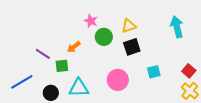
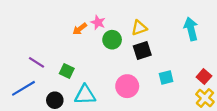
orange arrow: (74, 47) -> (80, 29), moved
purple line: (43, 54) -> (36, 62), moved
green square: (62, 66) -> (67, 71), turned 32

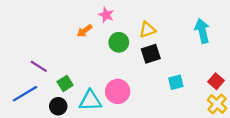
pink star: (98, 22) -> (106, 15), moved
green square: (67, 71) -> (65, 83), moved, turned 32
pink circle: (127, 86) -> (118, 91), moved

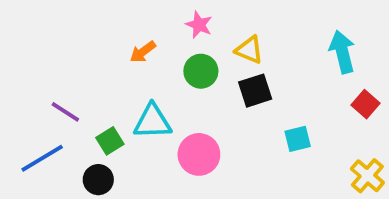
pink star: (106, 15) -> (199, 25), moved
yellow triangle: (147, 30) -> (249, 50), turned 42
red square: (216, 81) -> (365, 104), moved
cyan triangle: (90, 101) -> (152, 122), moved

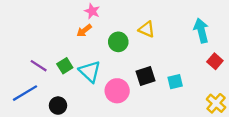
pink star: (199, 25) -> (92, 11), moved
black square: (255, 91) -> (146, 76), moved
cyan triangle: (152, 122) -> (90, 71), turned 45
green square: (110, 141) -> (65, 66), moved

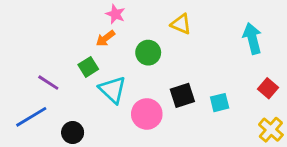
yellow triangle: (147, 29) -> (181, 24), moved
red square: (215, 61) -> (268, 88), moved
green square: (65, 66) -> (88, 67), moved

